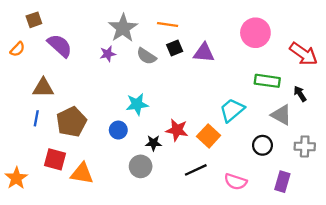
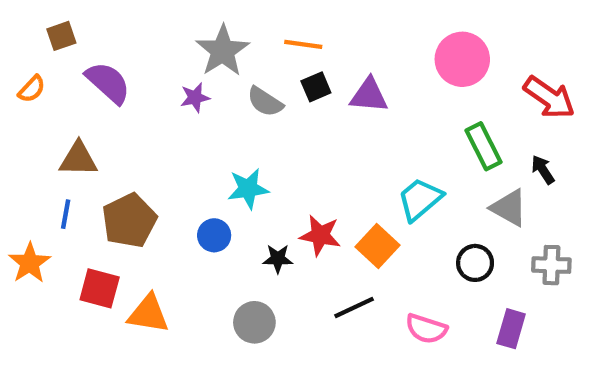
green rectangle: (267, 81) -> (484, 146), turned 55
gray circle: (141, 166) -> (254, 322), moved
orange star: (16, 178) -> (30, 263), moved

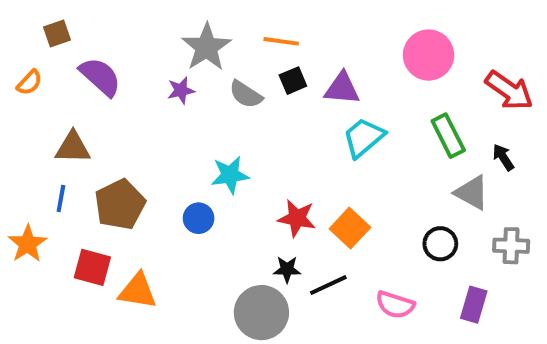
cyan trapezoid: (420, 199) -> (364, 138), moved
black star: (278, 259) -> (287, 269), moved
gray circle: (254, 322) -> (261, 313), moved, size x1.4

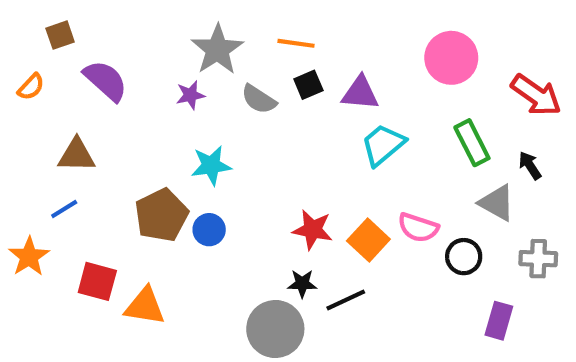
cyan star: (230, 175) -> (211, 165), moved
blue line: (61, 199) -> (64, 209), turned 48
brown pentagon: (120, 204) -> (161, 215), moved
pink semicircle: (395, 305) -> (418, 228), moved

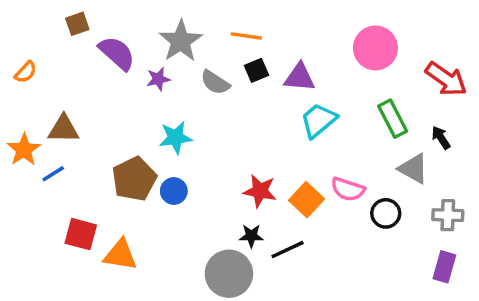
brown square: (60, 35) -> (77, 24), moved
purple semicircle: (106, 81) -> (117, 53), moved
orange star: (29, 257) -> (24, 150), moved
purple rectangle: (499, 321) -> (444, 267), moved

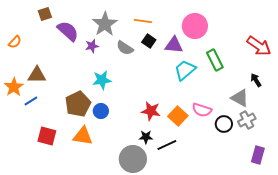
pink circle: (375, 48) -> (195, 26), moved
black square: (257, 70) -> (149, 41), turned -32
green rectangle: (393, 119) -> (215, 60), moved
gray cross: (448, 215) -> (247, 120), moved, turned -30
orange triangle: (120, 255) -> (83, 136), moved

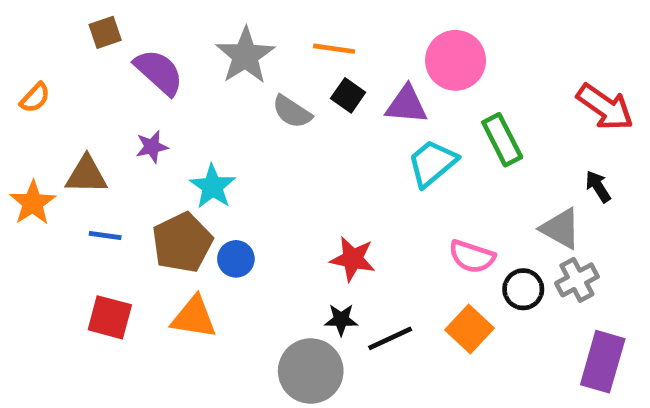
purple star: (92, 46) -> (152, 147), moved
cyan star: (102, 80) -> (213, 186), moved, turned -30
blue line: (31, 101) -> (105, 236), moved, turned 40
orange square: (178, 116) -> (470, 329), moved
purple rectangle: (258, 155) -> (603, 362), size x1.4

